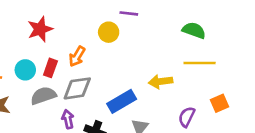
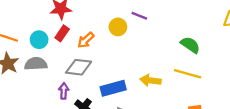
red rectangle: (50, 68) -> (62, 33), moved
gray semicircle: (43, 96) -> (36, 64), moved

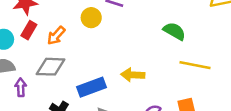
yellow line: (188, 74) -> (195, 65), moved
purple arrow: (64, 91) -> (21, 87), moved

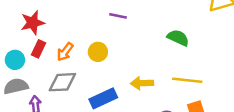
yellow circle: (91, 18) -> (98, 52), moved
yellow line: (195, 65) -> (187, 80), moved

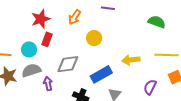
orange arrow: (65, 52) -> (75, 17), moved

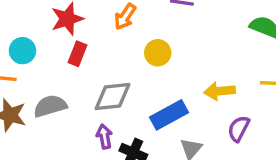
cyan circle: (29, 49) -> (22, 51), moved
purple arrow: (48, 84) -> (104, 137), moved
purple semicircle: (150, 87) -> (239, 129), moved

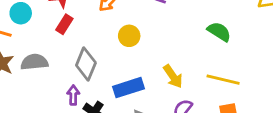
yellow arrow: (220, 91) -> (173, 76), turned -130
gray diamond: (112, 97) -> (86, 64), turned -72

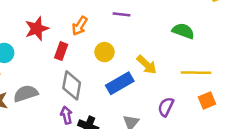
red rectangle: (64, 24) -> (61, 51), moved
yellow arrow: (173, 76) -> (147, 65), moved
blue rectangle: (129, 88) -> (120, 83), moved

